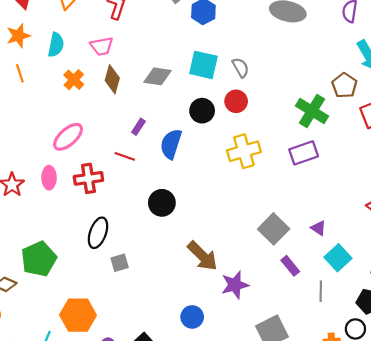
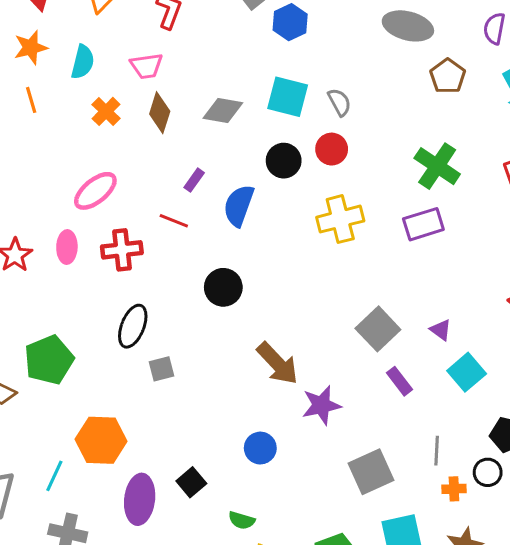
brown pentagon: (345, 85) -> (448, 76), moved
gray line: (321, 291) -> (437, 451), moved

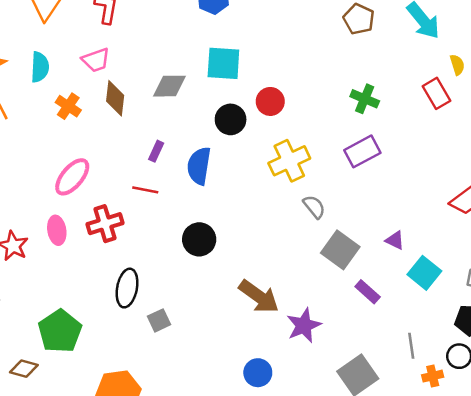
gray semicircle: (339, 102) -> (314, 207), moved
green cross: (437, 166) -> (365, 99), size x0.7

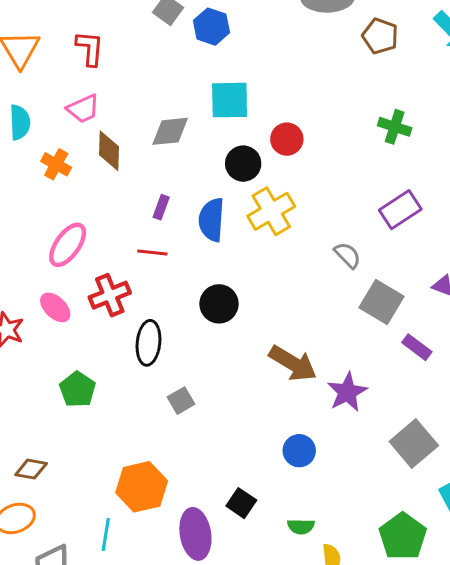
purple rectangle: (362, 151) -> (400, 210), moved
yellow cross: (289, 161) -> (271, 211), moved
pink ellipse: (57, 230) -> (55, 307), turned -32
black ellipse: (127, 288) -> (148, 343), moved
green pentagon: (60, 331) -> (78, 389), moved, size x0.7

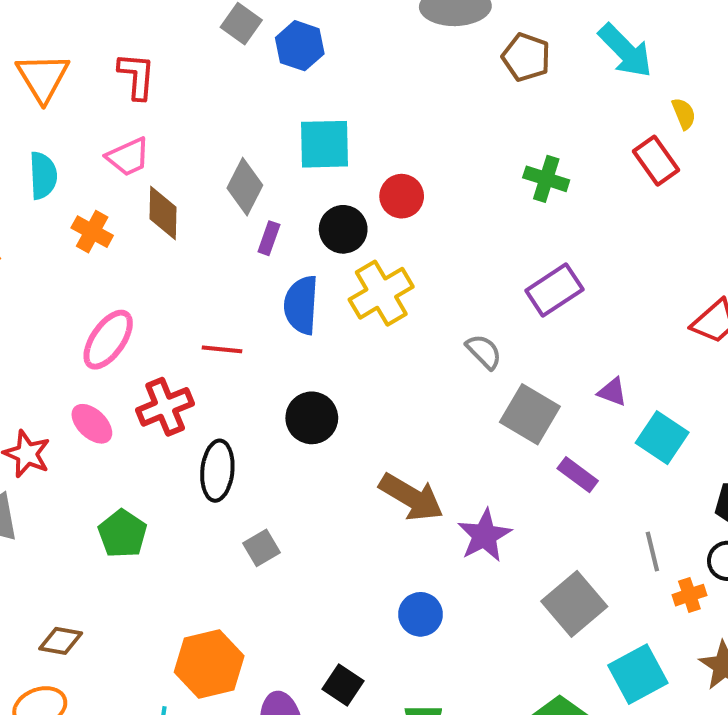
gray diamond: (170, 131) -> (245, 187), turned -57
purple rectangle: (161, 207) -> (269, 238), moved

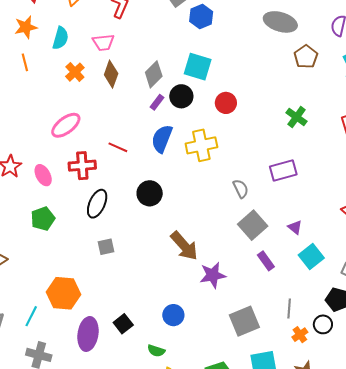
black circle: (343, 229) -> (181, 96), moved
pink ellipse: (92, 424) -> (43, 175), moved
orange cross: (689, 595) -> (300, 335), turned -35
blue circle: (420, 614) -> (173, 315), moved

